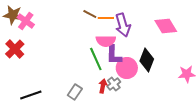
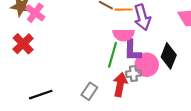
green line: (96, 59) -> (112, 55), turned 40
gray cross: (114, 84) -> (133, 74), moved, turned 32
red arrow: (103, 86) -> (120, 85), size x1.5

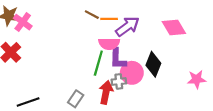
purple arrow: (142, 17) -> (127, 26), turned -110

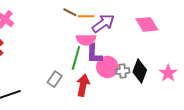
black diamond: (153, 64) -> (140, 71), moved
pink star: (197, 79) -> (168, 73), turned -30
gray cross: (119, 81) -> (123, 71), moved
gray rectangle: (76, 99) -> (55, 79), moved

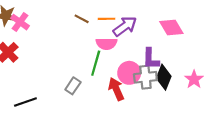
brown line: (70, 12) -> (82, 19), moved
purple L-shape: (94, 54) -> (151, 59), moved
gray cross: (123, 71) -> (145, 77), size x1.5
red arrow: (83, 85) -> (116, 89), moved, turned -35

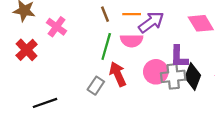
brown line: (82, 19) -> (105, 14), turned 40
pink cross: (20, 22) -> (57, 27), moved
green line: (96, 63) -> (106, 46), moved
red arrow: (116, 89) -> (118, 74), moved

